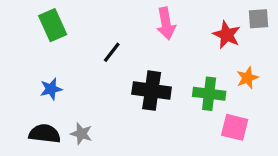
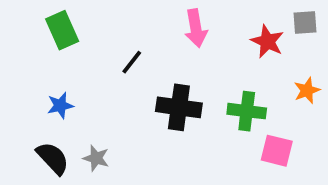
orange star: (247, 78) -> (307, 90), moved
black semicircle: (45, 134) -> (53, 158), turned 40

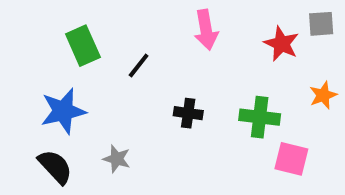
green rectangle: (62, 30) -> (83, 46), moved
blue star: (60, 105) -> (63, 111), size x1.6
black cross: (179, 107) -> (188, 113), size x0.6
gray star: (96, 158) -> (117, 159), moved

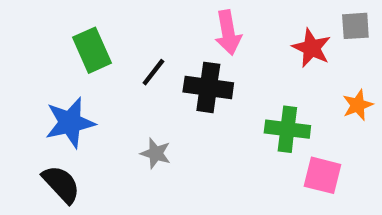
black cross: (188, 113) -> (208, 87), moved, size x1.5
gray star: (117, 159) -> (156, 153), moved

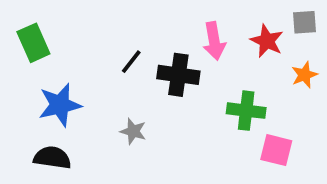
pink arrow: (228, 33) -> (214, 41), moved
green rectangle: (92, 50) -> (33, 43), moved
orange star: (358, 105) -> (304, 75), moved
black semicircle: (61, 184) -> (52, 158), turned -39

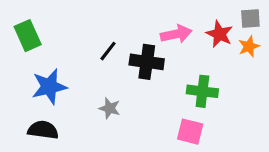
pink arrow: (214, 41) -> (176, 34), turned -92
orange star: (304, 75) -> (249, 46), moved
pink square: (276, 150) -> (190, 132), moved

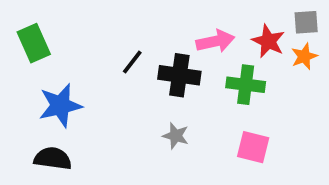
green cross: (202, 91) -> (246, 85), moved
gray star: (110, 108) -> (176, 136), moved
pink square: (190, 132) -> (253, 147), moved

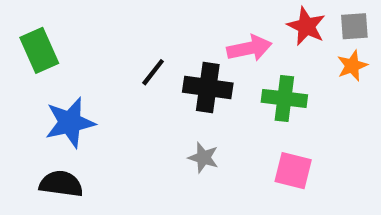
red star: (268, 41) -> (306, 26), moved

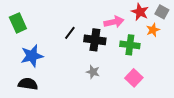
gray square: (354, 26) -> (162, 12), turned 32
orange star: (352, 66) -> (153, 30), moved
pink square: (293, 171) -> (134, 78), turned 30

